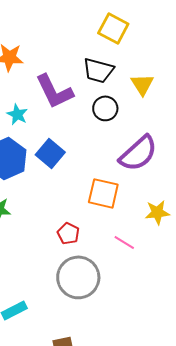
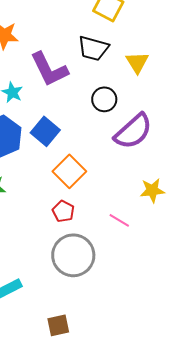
black circle: (105, 108) -> (104, 99), moved
orange square: (103, 193) -> (69, 171), moved, turned 32

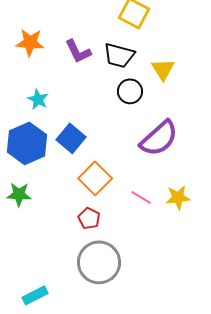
purple L-shape: (49, 69) -> (78, 51), moved, size x0.7
black circle: (104, 99) -> (130, 91), moved
pink line: (119, 220) -> (141, 197), moved

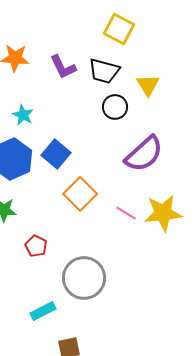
yellow star: (178, 197) -> (163, 213), size x1.5
red pentagon: (89, 218) -> (36, 246), moved
cyan rectangle: (35, 295) -> (43, 311), moved

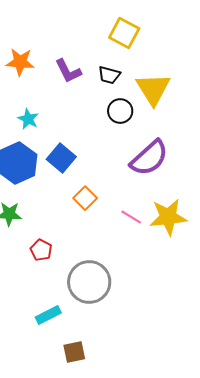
black trapezoid: (104, 71) -> (109, 75), size x0.7
yellow triangle: (148, 85) -> (153, 89), size x1.5
orange square: (80, 194) -> (85, 198), size x0.7

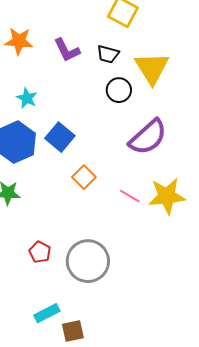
red pentagon: (41, 250) -> (40, 252), moved
cyan rectangle: (48, 315) -> (47, 313), moved

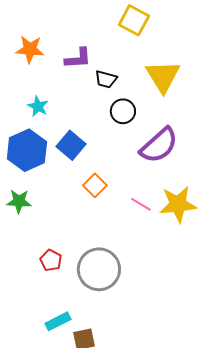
purple L-shape: (67, 50) -> (78, 58), turned -68
black trapezoid: (108, 54) -> (106, 79), moved
black circle: (119, 90) -> (123, 111), moved

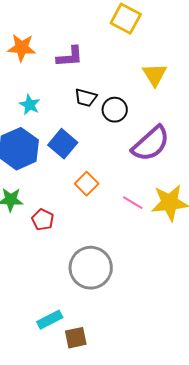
yellow triangle: (163, 76) -> (155, 75), size x0.7
black trapezoid: (106, 79) -> (86, 98), moved
red pentagon: (51, 260) -> (43, 220), moved

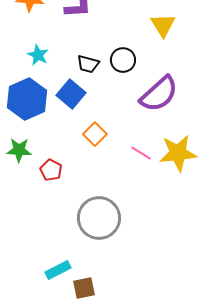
black trapezoid: (86, 98) -> (88, 64), moved

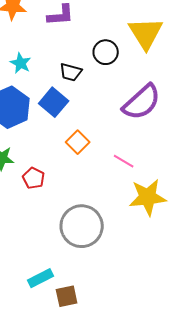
yellow triangle: (163, 25) -> (146, 33), size x1.4
black circle: (123, 60) -> (106, 52), moved
yellow star: (178, 153) -> (148, 197), moved

